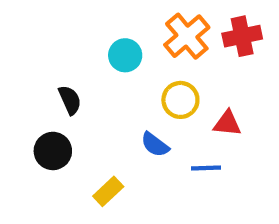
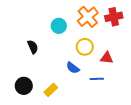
black circle: (53, 151) -> (24, 86), moved

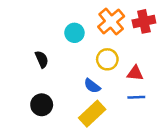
blue line: (97, 79) -> (136, 97), moved
black circle: (24, 86) -> (42, 105), moved
yellow rectangle: (51, 90) -> (92, 114), moved, size x1.5

